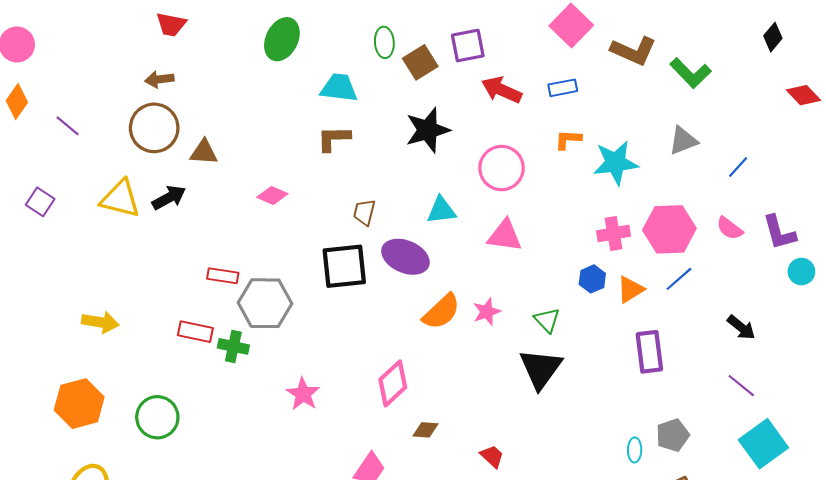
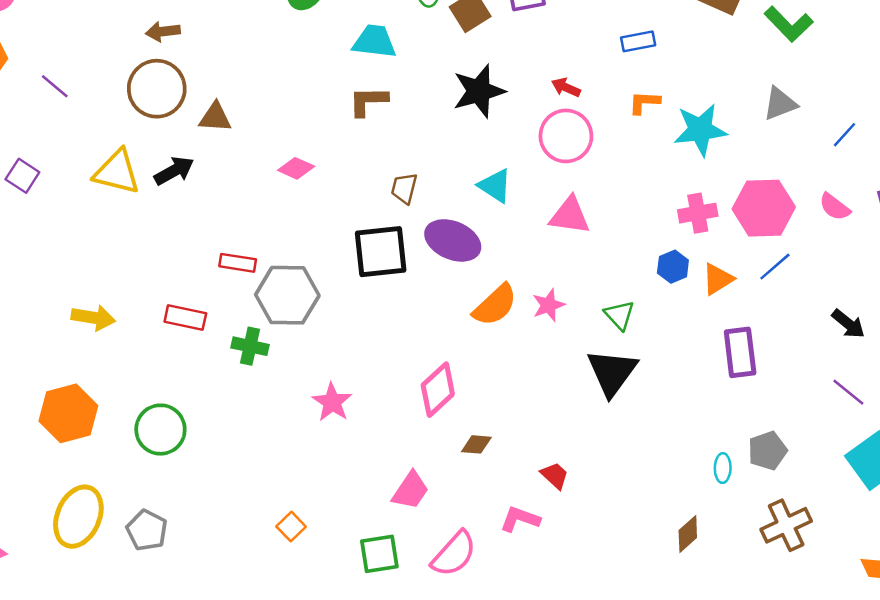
red arrow: (502, 90) -> (566, 87), moved, size x0.6
cyan triangle: (441, 210) -> (495, 186), turned 40
red rectangle: (195, 332) -> (185, 318), moved

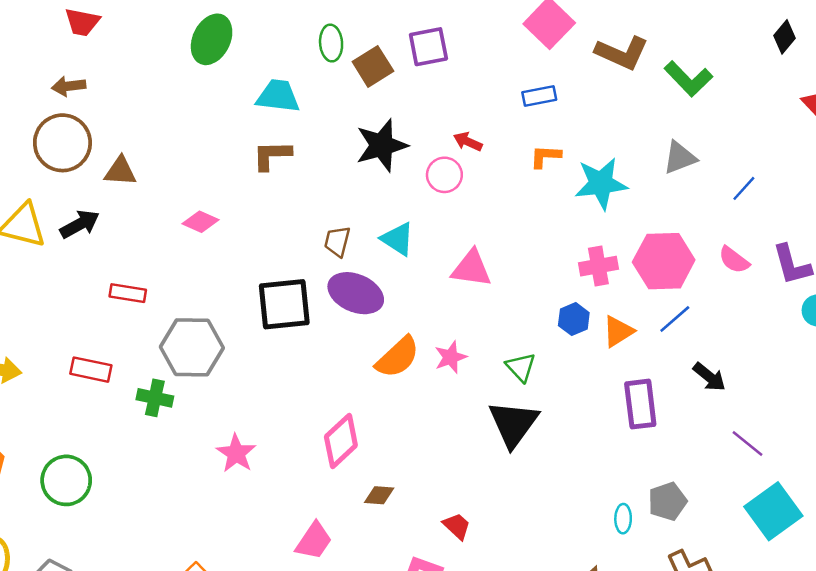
pink circle: (566, 136) -> (444, 175), moved, size x0.7
brown trapezoid: (404, 188) -> (337, 241), moved
red rectangle: (238, 263) -> (128, 293), moved
black arrow: (848, 324) -> (709, 377), moved

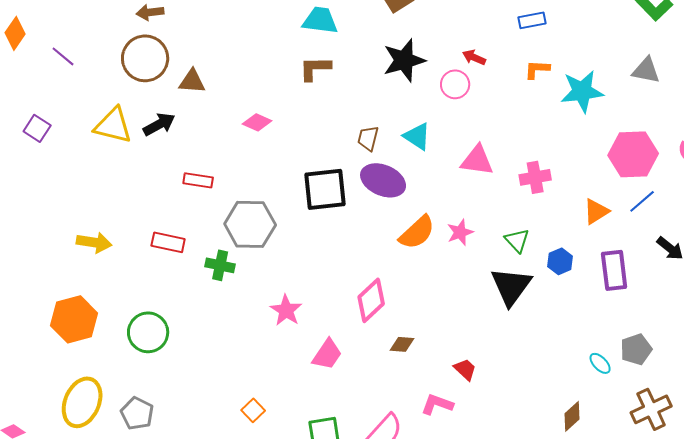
gray triangle: (680, 158) -> (646, 70), turned 32
pink cross: (598, 266) -> (535, 177), moved
blue hexagon: (574, 319) -> (560, 261), moved
cyan ellipse: (623, 519) -> (600, 363), turned -45
pink trapezoid: (314, 541) -> (327, 354), moved

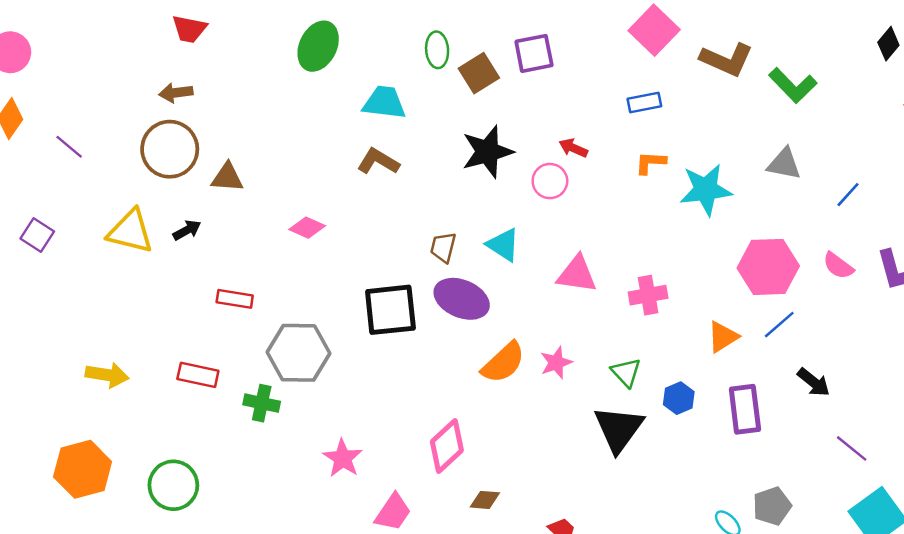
brown L-shape: (315, 68) -> (378, 161), turned 32
black arrow: (159, 124) -> (187, 230), size x0.7

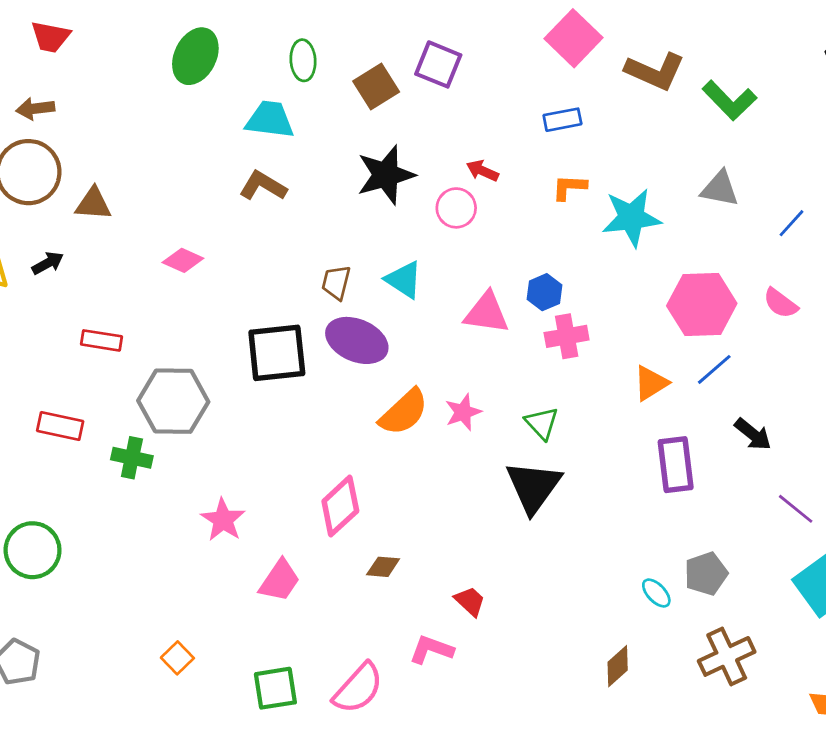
green ellipse: (437, 50) -> (303, 60), moved
purple square: (534, 53) -> (438, 64), turned 33
blue hexagon: (679, 398) -> (545, 292), moved

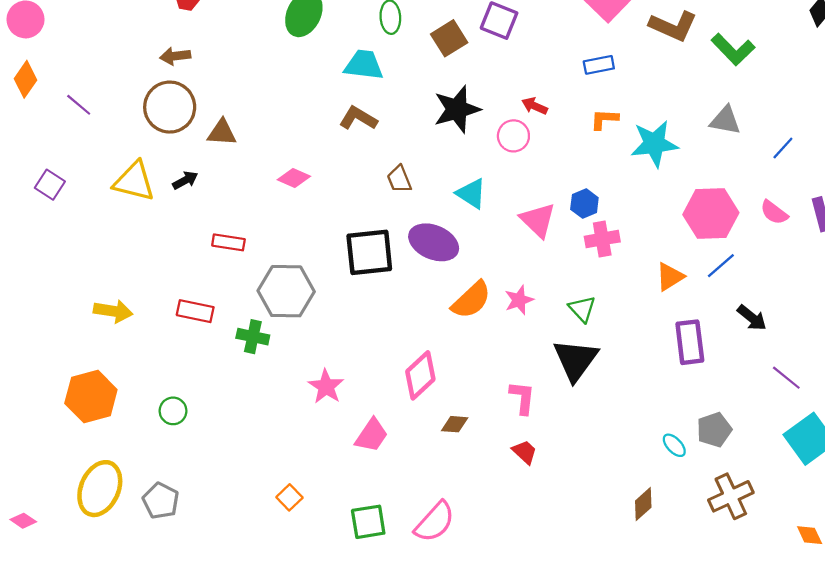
brown trapezoid: (336, 282) -> (399, 179), moved, turned -36
pink triangle: (487, 313) -> (538, 220), turned 36
green circle: (33, 550) -> (173, 411), size x0.6
pink L-shape: (431, 650) -> (522, 398), moved, turned 76

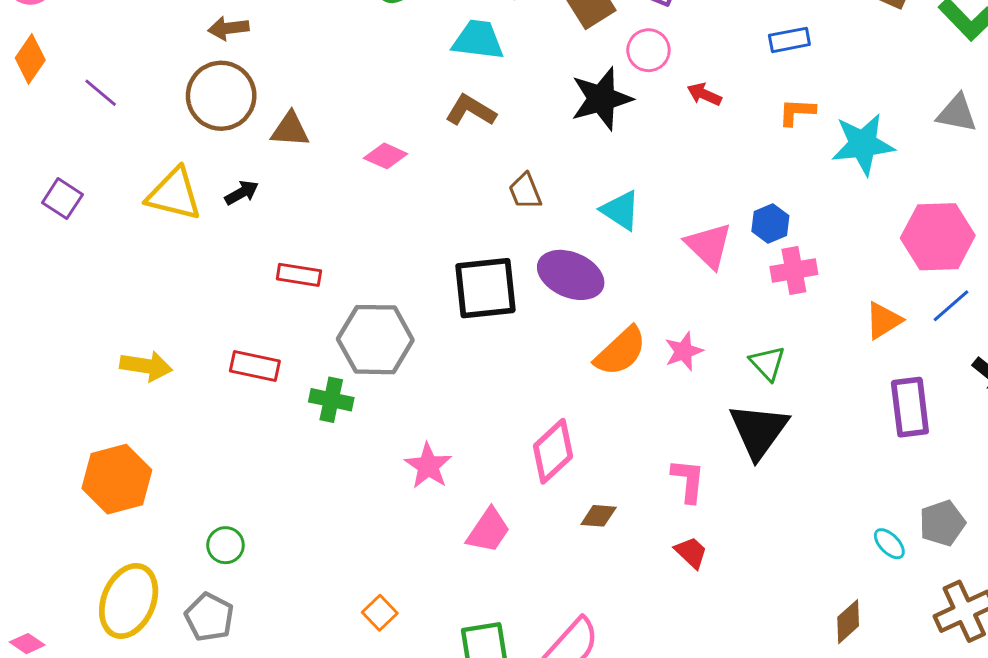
pink circle: (513, 136) -> (648, 50), moved
pink diamond: (294, 178) -> (386, 156), moved
green circle: (173, 411) -> (225, 545), moved

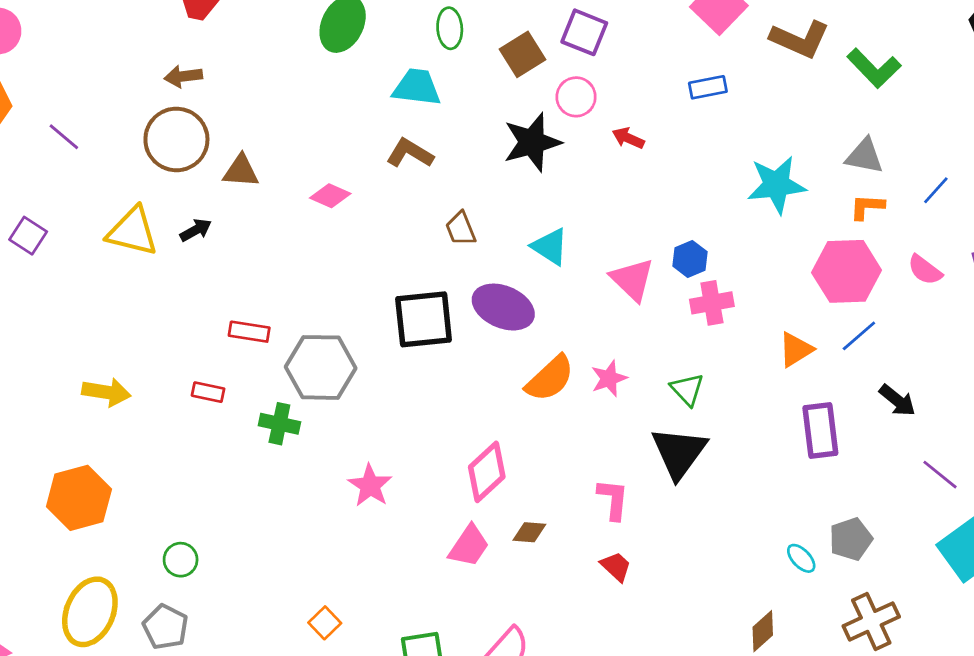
orange L-shape: (797, 112) -> (867, 207), moved
red rectangle: (299, 275) -> (249, 332), moved
red rectangle: (255, 366) -> (208, 392), size x0.7
pink trapezoid: (488, 530) -> (469, 546), moved

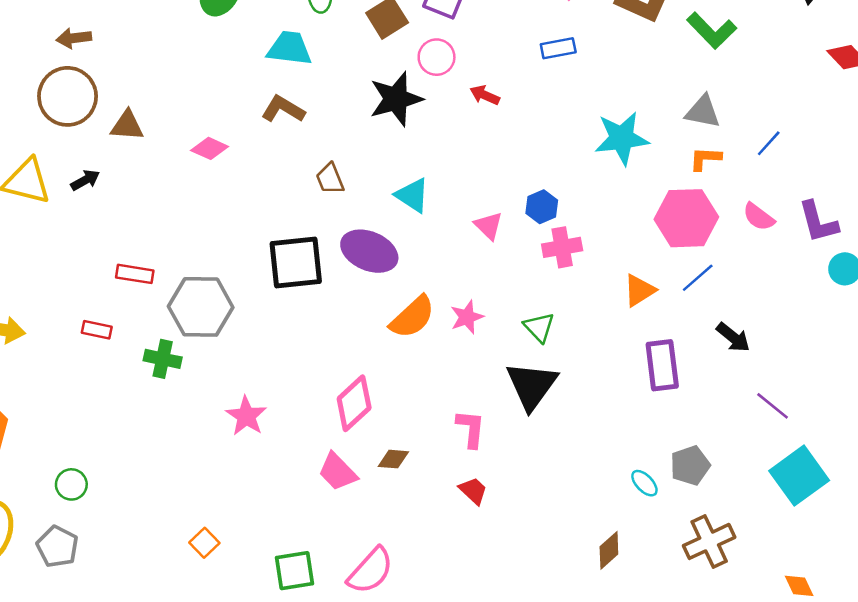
pink triangle: (632, 280) -> (488, 226), size x0.7
pink trapezoid: (469, 546) -> (338, 472), turned 102

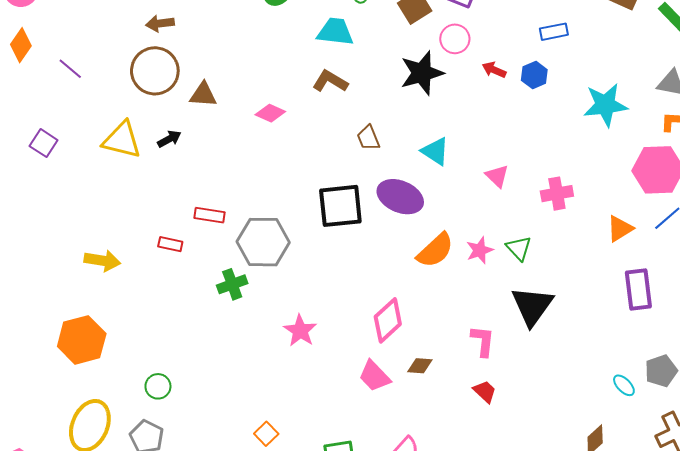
blue hexagon: (542, 207) -> (534, 75), moved
green triangle: (539, 327) -> (519, 248), moved
red rectangle: (97, 330) -> (170, 244), moved
green cross: (163, 359) -> (232, 284), turned -32

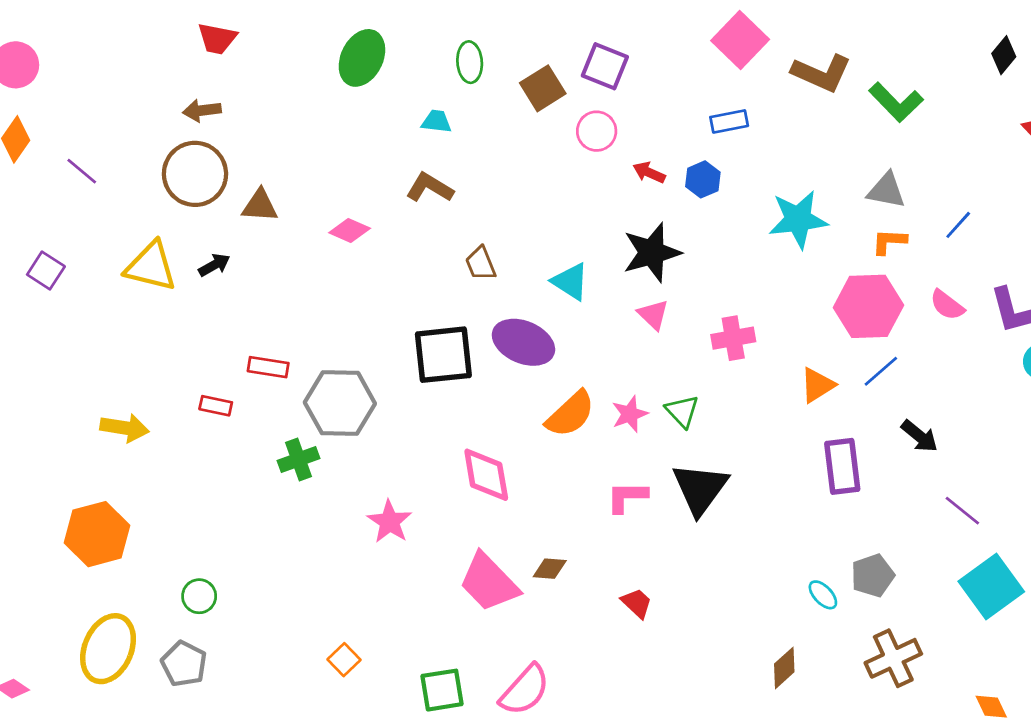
cyan trapezoid: (335, 32) -> (437, 121), size x0.6
black star: (422, 73) -> (652, 253), moved
pink diamond: (388, 320) -> (486, 475), moved, turned -57
pink L-shape: (483, 341) -> (627, 497), moved, turned -96
pink trapezoid: (374, 376) -> (489, 582), size x1.4

